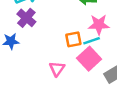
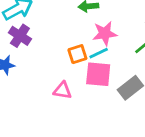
pink square: (89, 59) -> (98, 74), turned -35
pink triangle: (57, 69) -> (62, 90), turned -49

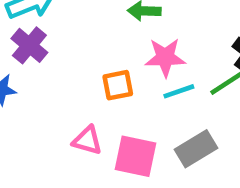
cyan line: (99, 53) -> (179, 91), moved
pink square: (98, 74) -> (135, 156), moved

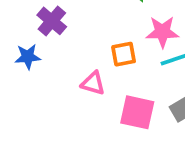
pink triangle: (87, 140) -> (93, 83), moved

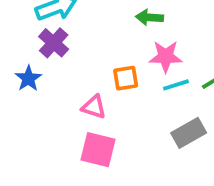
blue star: (28, 57) -> (28, 78), turned -30
pink square: (137, 112) -> (98, 150), moved

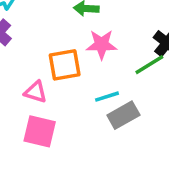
orange square: (126, 78) -> (65, 65), size x1.4
cyan line: (176, 85) -> (107, 97), moved

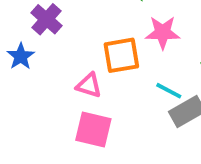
cyan line: (107, 97) -> (169, 91), turned 45

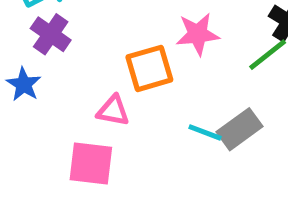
cyan line: (169, 91) -> (205, 132), moved
pink square: (93, 129) -> (91, 164), moved

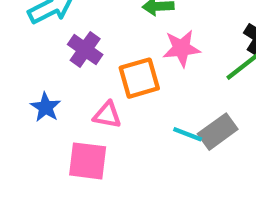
purple cross: (51, 34) -> (85, 49), moved
blue star: (24, 84) -> (46, 107), moved

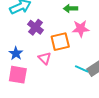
pink triangle: (107, 115) -> (45, 58), turned 32
pink square: (88, 161) -> (18, 75), moved

